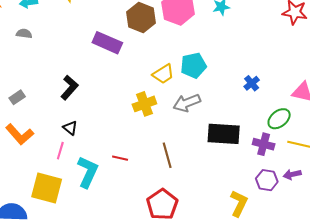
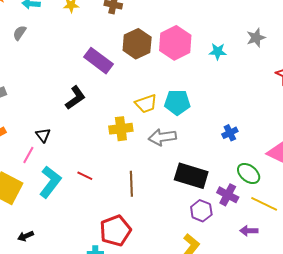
gray semicircle: (24, 34) -> (20, 33), turned -77
black L-shape: (69, 88) -> (75, 98), moved
green ellipse: (279, 119) -> (249, 174), turned 65
purple hexagon: (267, 180) -> (201, 211), moved

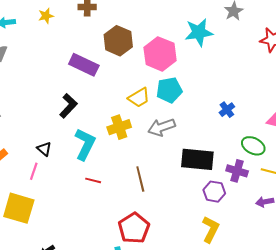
pink hexagon: (175, 43) -> (160, 54), moved
cyan star: (218, 51) -> (199, 32), size x1.6
cyan L-shape: (50, 182) -> (85, 144), moved

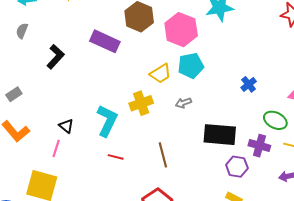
black L-shape: (68, 106) -> (55, 57), moved
gray arrow: (162, 127) -> (183, 103), size x0.6

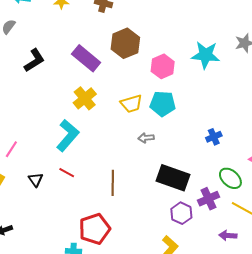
pink hexagon: (181, 30) -> (163, 66), size x0.7
yellow cross: (141, 103) -> (85, 98), moved, turned -35
black triangle: (66, 126) -> (36, 180), moved
purple cross: (259, 146) -> (209, 199), turned 35

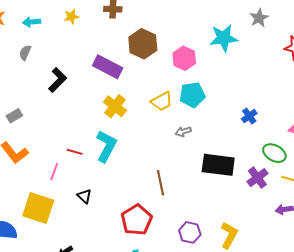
red line: (67, 173) -> (75, 152), moved
purple hexagon: (181, 213) -> (190, 232), moved
red pentagon: (95, 229) -> (137, 220), moved

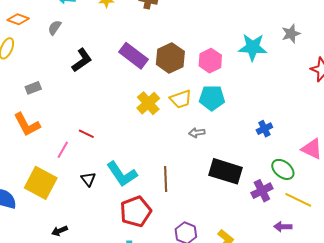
brown hexagon: (143, 44) -> (170, 58), moved
yellow cross: (115, 106) -> (148, 103), moved
cyan L-shape: (106, 146) -> (122, 174), moved, turned 108

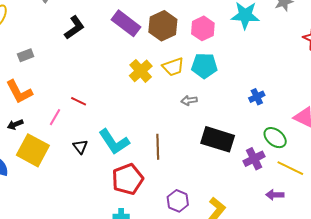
black arrow: (60, 231) -> (15, 125), moved

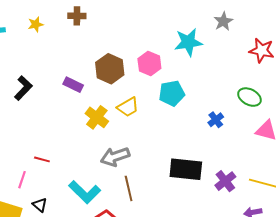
purple rectangle: (126, 23) -> (73, 85), moved, size x0.7
cyan pentagon: (204, 66) -> (172, 93), moved
gray arrow: (189, 100) -> (115, 157), moved, size x1.8
green ellipse: (275, 138) -> (250, 97), moved
black triangle: (80, 147) -> (40, 205), moved

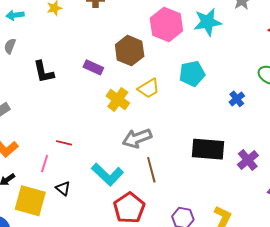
pink hexagon: (149, 63) -> (166, 24), moved, size x1.4
black L-shape: (23, 88) -> (44, 72), turned 125

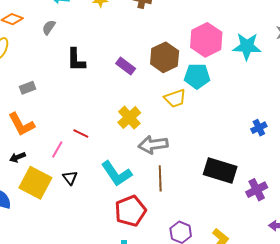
cyan pentagon: (192, 74) -> (197, 76), moved
yellow cross: (118, 99) -> (129, 118), moved

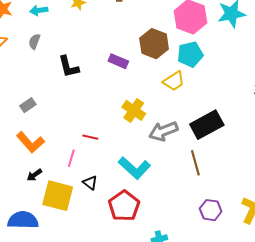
black rectangle: (220, 170) -> (207, 125), moved, turned -32
brown line: (160, 178) -> (195, 163), moved
red pentagon: (130, 211) -> (124, 206), moved

